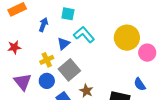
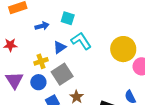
blue arrow: (43, 25) -> (42, 26), turned 48

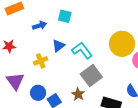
cyan L-shape: (81, 41) -> (82, 50), moved
gray square: (62, 74) -> (91, 76), moved
blue circle: (38, 82) -> (38, 93), moved

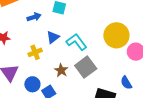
brown star: (78, 94) -> (61, 70), moved

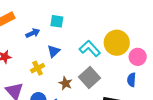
cyan L-shape: (76, 42) -> (90, 49), moved
blue semicircle: (126, 83) -> (131, 80), moved, turned 40

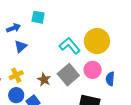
blue triangle: (54, 51) -> (21, 46), moved
pink circle: (138, 57) -> (93, 70), moved
yellow cross: (38, 68) -> (16, 75), moved

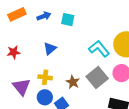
blue arrow: (14, 28) -> (44, 16), moved
yellow cross: (16, 75) -> (45, 77), turned 32

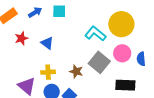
blue triangle: (50, 49) -> (47, 43), turned -32
red star: (14, 52) -> (21, 38), moved

